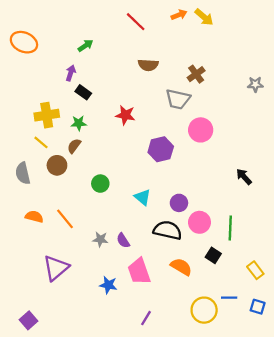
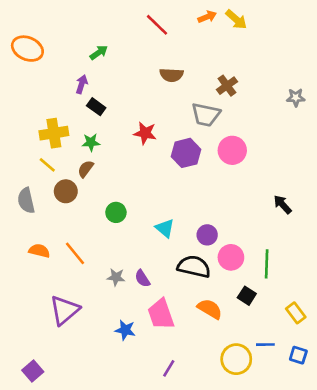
purple hexagon: (161, 149) -> (186, 153), moved

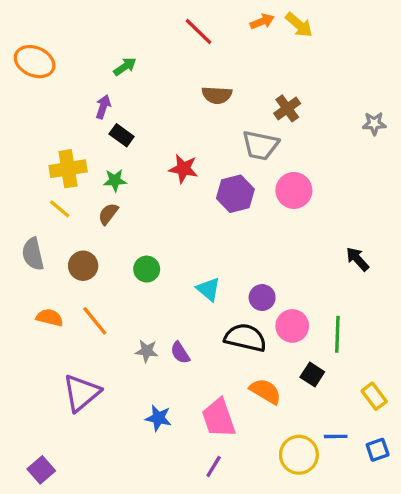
brown circle: (66, 191) -> (83, 266), moved
pink trapezoid: (161, 314) -> (219, 418), moved
blue square: (298, 355) -> (378, 450), turned -36

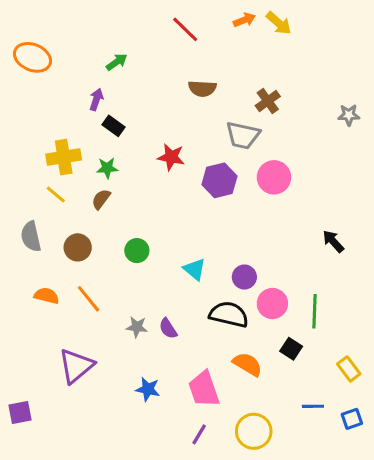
yellow circle: (299, 455) -> (254, 431), moved
purple square: (41, 470) -> (20, 413), moved, turned 30

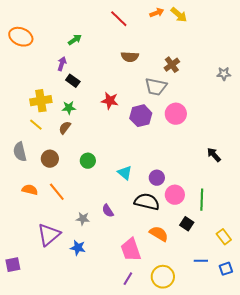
gray star: (137, 327) -> (83, 219), moved
blue star: (148, 389) -> (78, 248), moved

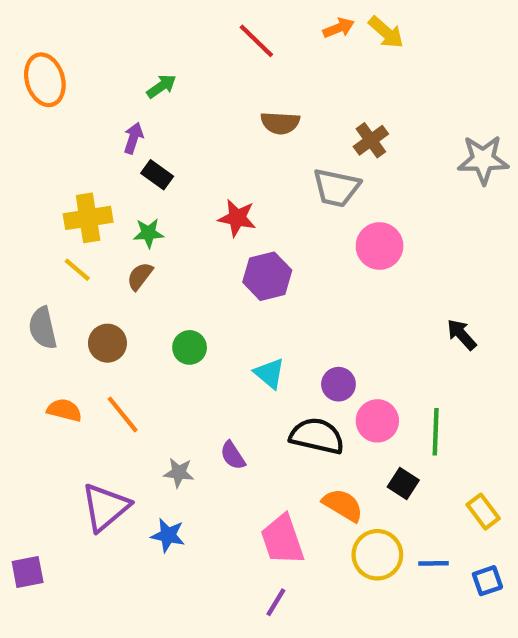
orange ellipse: (21, 37) -> (45, 80), turned 50
gray star: (224, 74) -> (483, 160), size x1.6
purple hexagon: (141, 116) -> (267, 276), moved
yellow circle: (163, 277) -> (377, 555), moved

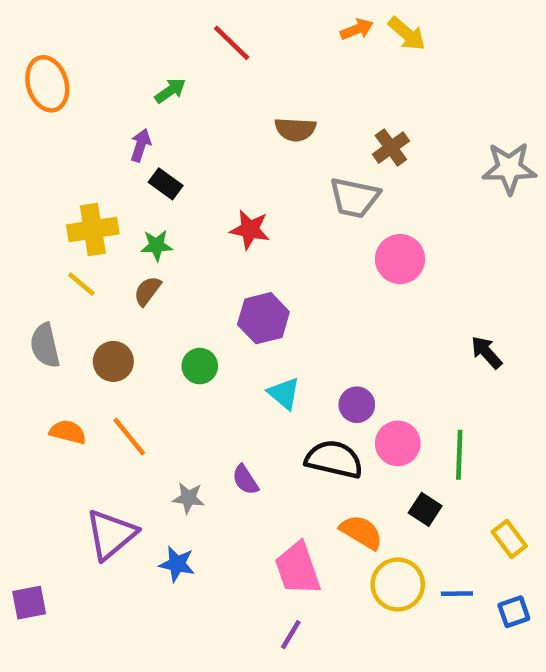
red line: (256, 41) -> (232, 43), moved
purple hexagon: (267, 276) -> (263, 318), moved

